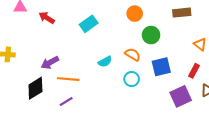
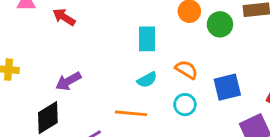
cyan rectangle: (89, 24) -> (147, 39), moved, turned -54
green circle: (151, 35) -> (220, 24), moved
orange line: (68, 79) -> (131, 113), moved

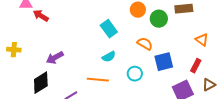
red arrow: (64, 17) -> (41, 16), moved
cyan rectangle: (147, 39) -> (109, 29), turned -36
orange semicircle: (186, 70) -> (145, 44), moved

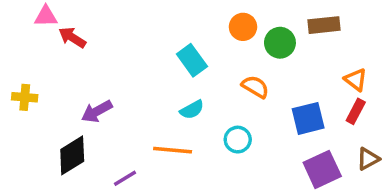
blue square: (164, 62) -> (308, 118), moved
red rectangle: (196, 66) -> (356, 111), moved

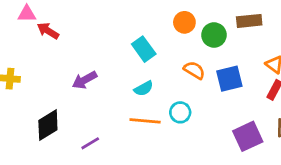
purple arrow: (97, 111) -> (85, 80), moved
blue square: (308, 118) -> (229, 79), moved
orange line: (173, 150) -> (145, 121), moved

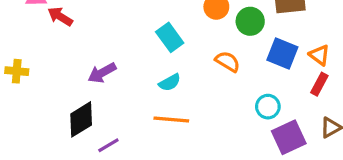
blue square: (229, 79) -> (282, 53), moved, turned 36
cyan circle: (180, 112) -> (268, 107), moved
black diamond: (48, 125) -> (81, 119), moved

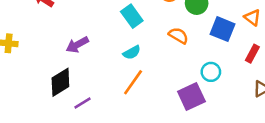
orange triangle: (319, 55) -> (252, 17), moved
orange line: (171, 119) -> (133, 82), turned -60
purple square: (289, 137) -> (191, 97), moved

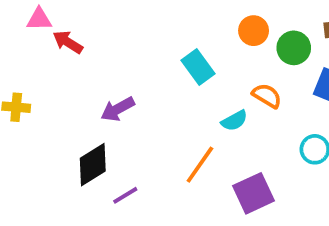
cyan semicircle: (132, 52) -> (234, 121), moved
purple square: (191, 97) -> (254, 193), moved

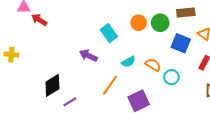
orange circle: (254, 31) -> (139, 23), moved
orange semicircle: (267, 96) -> (153, 65), moved
purple arrow: (118, 109) -> (88, 56), moved, turned 54

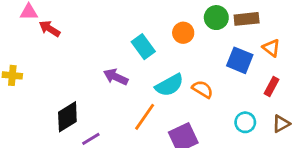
green circle: (160, 23) -> (216, 18), moved
cyan semicircle: (128, 62) -> (169, 85), size x1.5
cyan circle: (171, 77) -> (245, 122), moved

